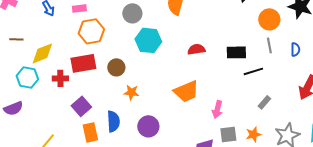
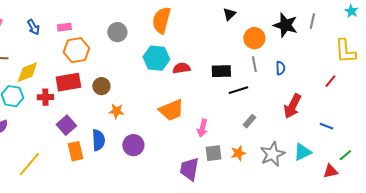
cyan hexagon: (148, 40) -> (156, 58), moved

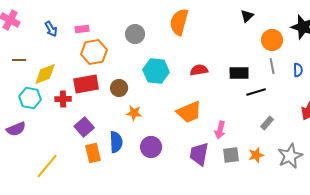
cyan hexagon: (156, 58) -> (156, 71), moved
purple trapezoid: (189, 169) -> (199, 154), moved

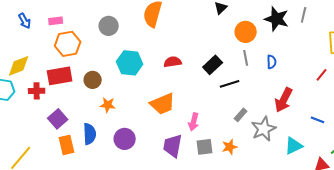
black rectangle: (239, 73) -> (213, 65), turned -42
gray star: (290, 156) -> (264, 129), moved

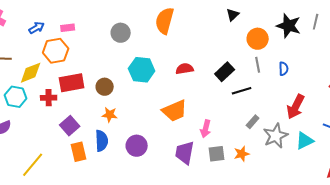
blue arrow: (25, 21) -> (37, 28), turned -91
orange hexagon: (68, 44) -> (56, 51), moved
orange star: (108, 105) -> (110, 115), moved
cyan triangle: (294, 146) -> (305, 141), moved

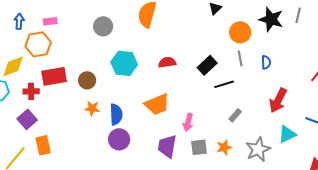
blue arrow: (37, 28) -> (19, 21), turned -56
purple square: (70, 126) -> (27, 119), moved
gray star: (276, 136) -> (258, 149), moved
blue semicircle: (102, 141) -> (116, 114), moved
orange rectangle: (79, 152) -> (43, 145), moved

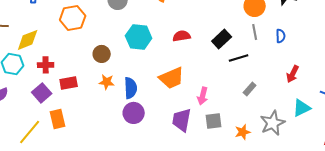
orange hexagon: (38, 44) -> (73, 18), moved
red rectangle: (54, 76) -> (69, 83), moved, size x0.7
red arrow: (278, 100) -> (293, 74), size x0.7
orange star: (224, 147) -> (243, 132), moved

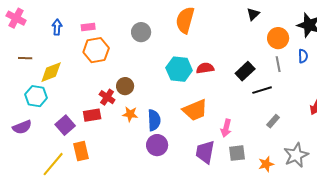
blue semicircle: (281, 36) -> (303, 56), moved
cyan hexagon: (139, 37) -> (179, 69), moved
red cross: (46, 65) -> (107, 97), moved, turned 35

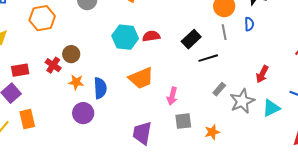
red rectangle: (92, 115) -> (20, 70), moved
purple circle: (157, 145) -> (83, 113), moved
purple trapezoid: (205, 152) -> (142, 133), moved
gray star: (296, 155) -> (242, 101), moved

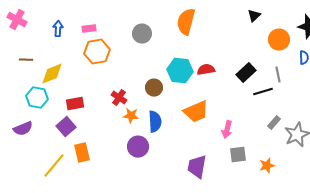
gray line: (224, 32) -> (278, 75), moved
brown circle: (71, 54) -> (154, 88), moved
red cross: (53, 65) -> (119, 98), moved

